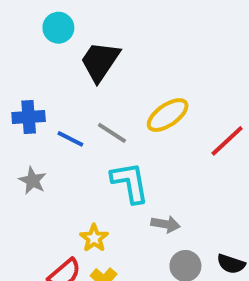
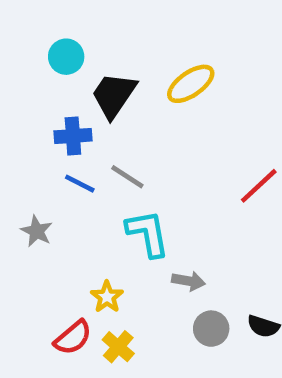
yellow ellipse: (168, 115) -> (191, 84), moved
blue cross: (29, 117) -> (73, 136), moved

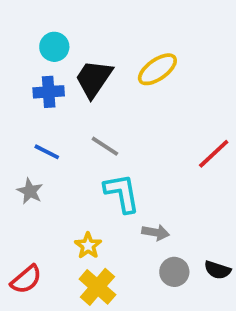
blue cross: (73, 136) -> (49, 92), moved
blue line: (80, 184) -> (47, 152), moved
red semicircle: (73, 338) -> (26, 279), moved
yellow cross: (118, 347) -> (97, 287), size x1.4

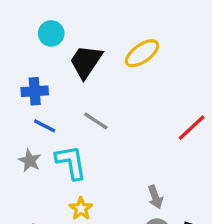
blue cross: (49, 92) -> (35, 91), moved
cyan L-shape: (122, 193) -> (71, 162), moved
gray arrow: (156, 232) -> (155, 197), moved, turned 60

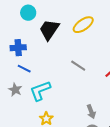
gray line: (96, 121) -> (78, 66), moved
cyan L-shape: (71, 162) -> (40, 91), turned -100

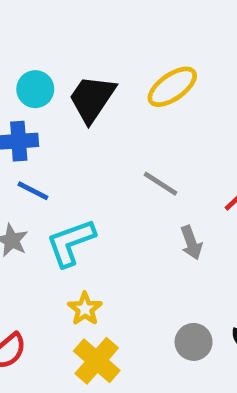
cyan circle: (28, 13) -> (35, 89), moved
gray arrow: (91, 112) -> (191, 243), moved

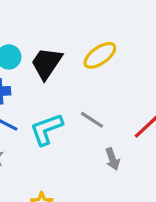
cyan L-shape: (71, 243) -> (46, 129), moved

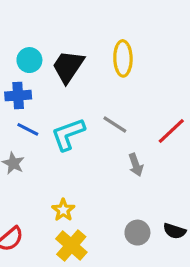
yellow ellipse: (100, 55) -> (123, 58), turned -56

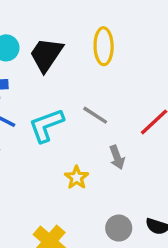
yellow star: (63, 210) -> (77, 178), moved

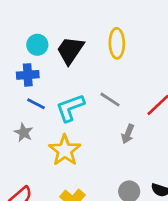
gray arrow: (117, 157) -> (128, 134), turned 42
yellow star: (77, 178) -> (65, 150), moved, size x1.6

